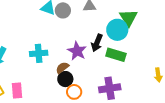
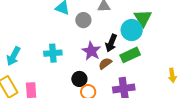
gray circle: (63, 10) -> (83, 20), moved
green rectangle: (116, 55) -> (130, 55), turned -42
brown semicircle: (62, 68) -> (105, 64), moved

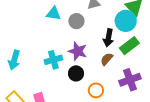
purple star: (91, 51) -> (78, 51), moved
cyan arrow: (13, 56) -> (14, 60), moved
black circle: (79, 79) -> (76, 73), moved

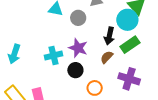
purple cross: (130, 80) -> (129, 79), turned 35

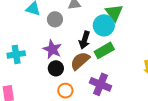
cyan cross: (53, 55) -> (16, 54), moved
brown semicircle: (107, 57) -> (80, 61), size x1.5
black circle: (75, 70) -> (56, 68), moved

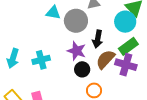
gray circle: (55, 19) -> (76, 21), size x1.5
black arrow: (85, 40) -> (98, 39), moved
purple cross: (100, 84) -> (126, 65), moved

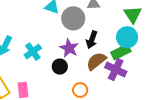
cyan circle: (125, 22) -> (127, 37), moved
cyan cross: (41, 60) -> (33, 52), turned -30
black circle: (82, 69) -> (60, 67), moved

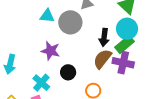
black arrow: (92, 40) -> (104, 37), moved
purple star: (69, 48) -> (51, 51), moved
cyan cross: (33, 52) -> (41, 83), moved

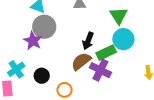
gray circle: (70, 22) -> (44, 27), moved
cyan circle: (127, 29) -> (123, 39), moved
black circle: (68, 72) -> (42, 76), moved

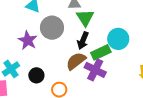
green triangle: (119, 16) -> (85, 18), moved
gray circle: (44, 27) -> (52, 28), moved

